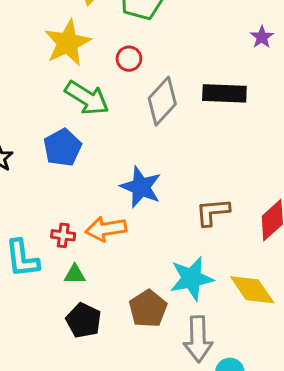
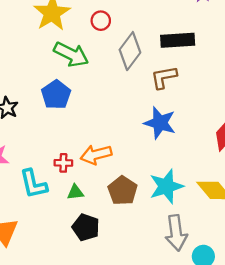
blue star: (141, 187) -> (160, 123), moved
brown L-shape: (213, 212) -> (164, 77), moved
brown pentagon: (148, 309) -> (122, 191), moved

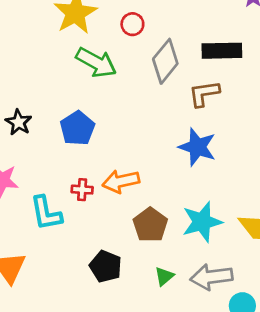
blue pentagon: (56, 95) -> (77, 128), moved
green triangle: (75, 192) -> (164, 276), moved, turned -36
gray arrow: (176, 233) -> (211, 277), turned 88

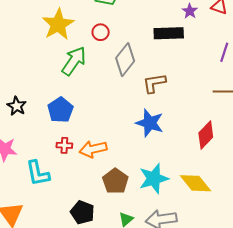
black rectangle: (222, 51) -> (169, 33), moved
green arrow: (96, 62) -> (74, 61), turned -84
red cross: (82, 190) -> (64, 145), moved

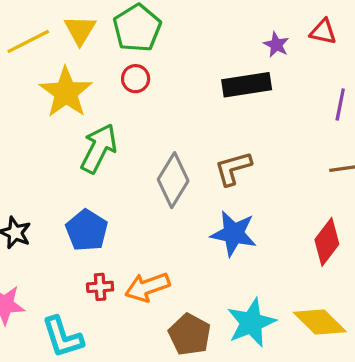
red circle: (101, 32) -> (136, 79), moved
gray diamond: (125, 60) -> (173, 180), moved

